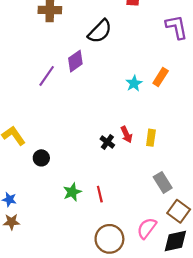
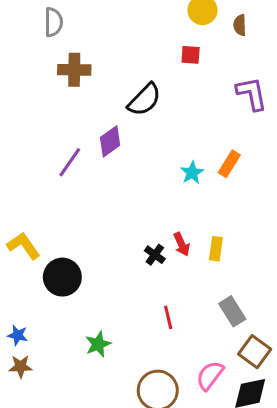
black circle: (41, 158) -> (62, 277), size x1.6
green star: (72, 192) -> (98, 344), moved
red line: (100, 194) -> (168, 317), moved

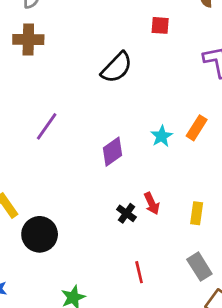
brown cross: (74, 70) -> (28, 39), moved
purple diamond: (110, 141) -> (112, 152), moved
yellow rectangle: (216, 249) -> (197, 213), moved

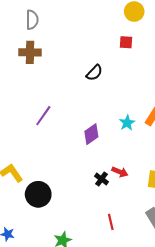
black semicircle: (117, 67) -> (94, 73), size x0.7
red arrow: (152, 203) -> (120, 172), turned -42

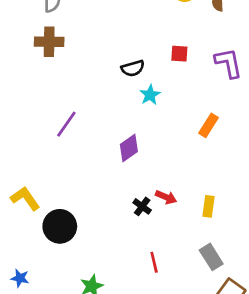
red square: (126, 42) -> (179, 54), moved
black semicircle: (94, 73) -> (133, 68), turned 30
cyan star: (127, 123) -> (150, 95), moved

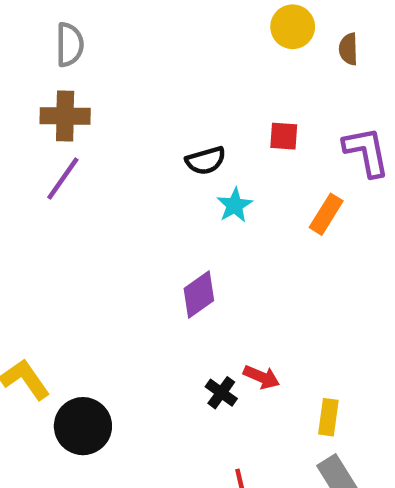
purple line: (66, 124) -> (63, 178), moved
orange rectangle: (209, 125) -> (326, 214), moved
yellow rectangle: (209, 206) -> (328, 417), moved

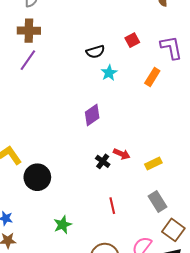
red square: (284, 136) -> (132, 40), turned -32
yellow rectangle: (328, 417) -> (153, 163), moved, turned 56

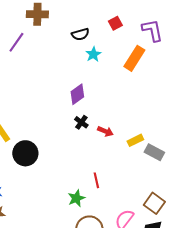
brown cross: (29, 31) -> (37, 14), moved
orange rectangle: (152, 77) -> (134, 58), size x1.4
black cross: (103, 161) -> (81, 122), moved
gray rectangle: (158, 201) -> (154, 152), moved, turned -30
green star: (63, 225) -> (76, 198), moved

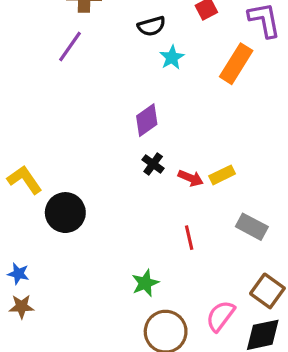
purple line: (16, 42) -> (70, 46), moved
yellow rectangle: (135, 140) -> (222, 175), moved
gray rectangle: (154, 152) -> (252, 227), moved
red line: (96, 180) -> (189, 238), moved

